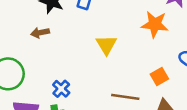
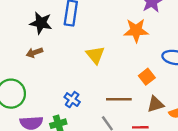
blue cross: (61, 89) -> (72, 100), moved

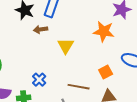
brown arrow: (34, 53) -> (41, 29), moved

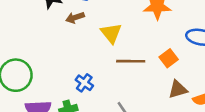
brown line: (79, 87) -> (131, 61), moved

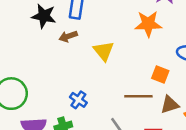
orange square: (169, 58) -> (160, 74), turned -30
brown line: (131, 61) -> (138, 96), moved

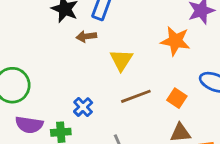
brown line: (138, 96) -> (136, 96), moved, turned -32

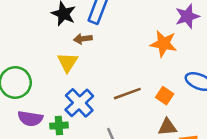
yellow triangle: (121, 60) -> (68, 62), moved
blue cross: (83, 107) -> (79, 103), size x1.6

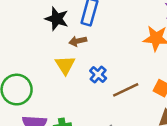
blue cross: (79, 103) -> (98, 75), moved, size x0.6

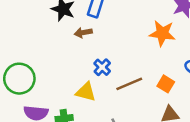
yellow triangle: (65, 65) -> (86, 92), moved, turned -45

